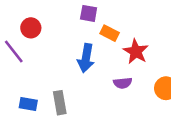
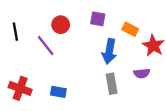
purple square: (89, 13) -> (98, 19), moved
gray rectangle: (60, 103) -> (112, 84), moved

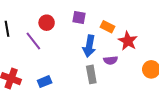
purple semicircle: (142, 73) -> (111, 60), moved
blue rectangle: (58, 92) -> (45, 82), turned -32

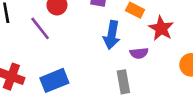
gray rectangle: (91, 74) -> (123, 82), moved
blue rectangle: (45, 82) -> (54, 80), size x1.5

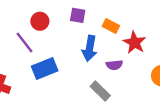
blue rectangle: (54, 80) -> (45, 69), moved
gray rectangle: (123, 82) -> (100, 91), turned -36

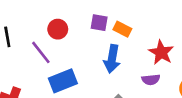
orange rectangle: (111, 26) -> (122, 29), moved
purple semicircle: (114, 65) -> (151, 80), moved

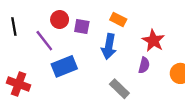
purple square: (99, 23) -> (82, 27), moved
purple semicircle: (151, 80) -> (144, 65), turned -70

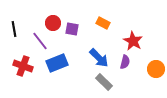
blue arrow: (109, 46) -> (99, 58), moved, turned -55
red cross: (19, 84) -> (23, 66), moved

